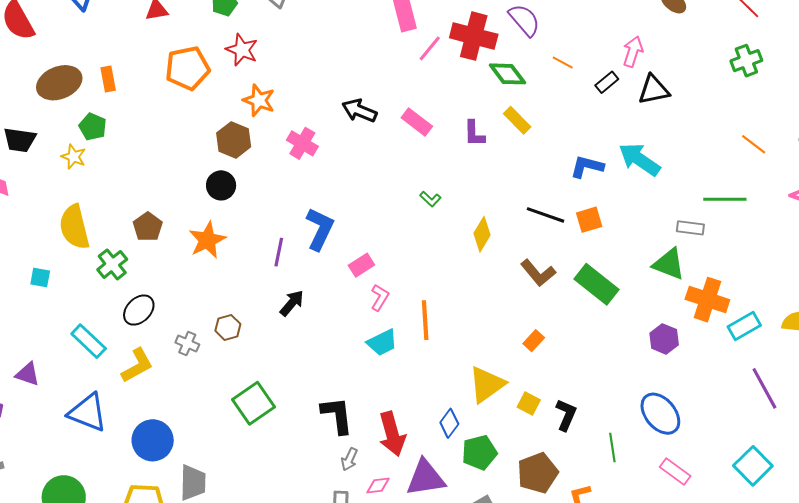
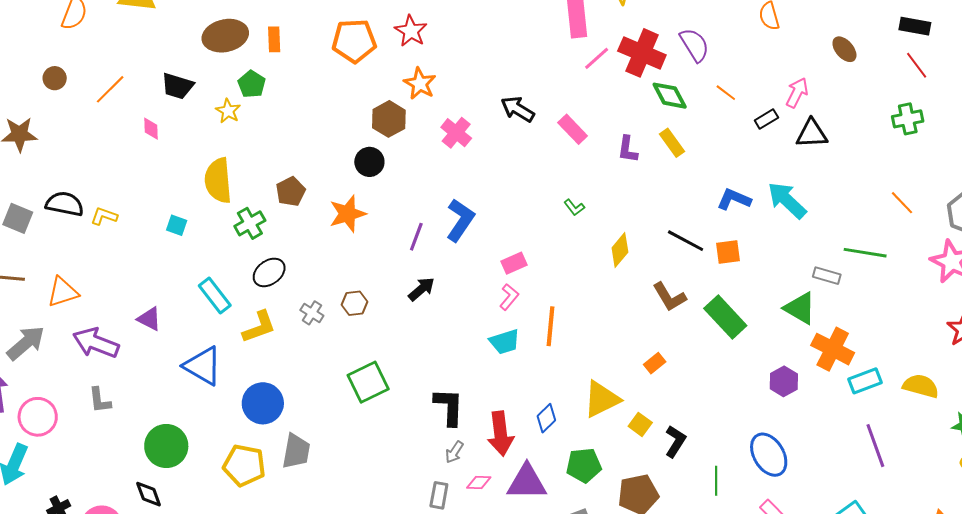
pink rectangle: (361, 265) -> (514, 263), moved
blue diamond: (449, 423) -> (546, 418), moved

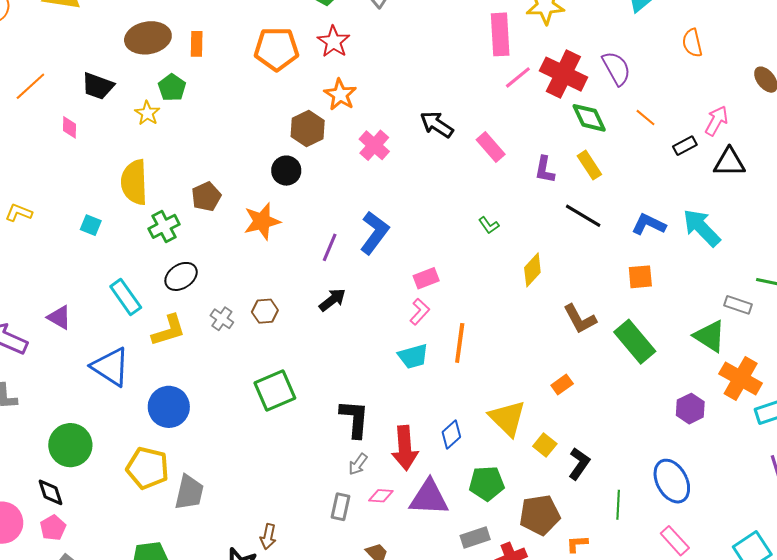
black line: (686, 241) -> (583, 216), moved
yellow triangle: (602, 399) -> (507, 418), turned -51
gray trapezoid: (296, 451) -> (189, 492), moved

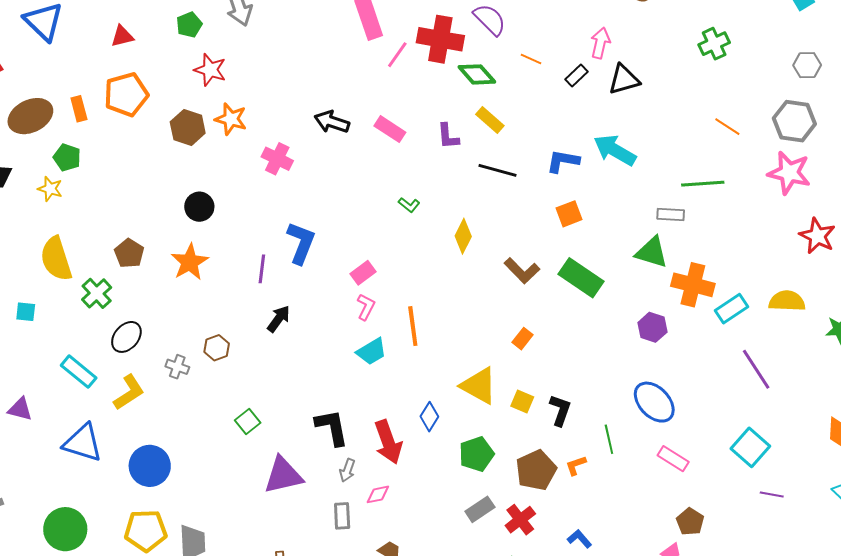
orange pentagon: (276, 49) -> (126, 94), moved
brown hexagon: (308, 128) -> (188, 127), moved
green square: (275, 391) -> (248, 422), size x0.6
purple triangle: (429, 498) -> (283, 475), moved
orange L-shape: (577, 544) -> (576, 465), moved

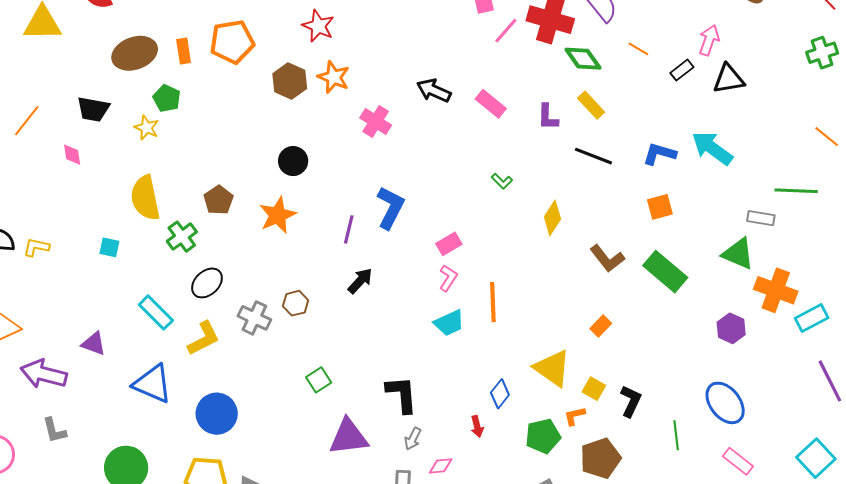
gray cross: (177, 367) -> (254, 318), size x1.4
red arrow: (388, 442) -> (477, 426), moved, size x0.5
orange L-shape: (576, 465) -> (575, 416), moved

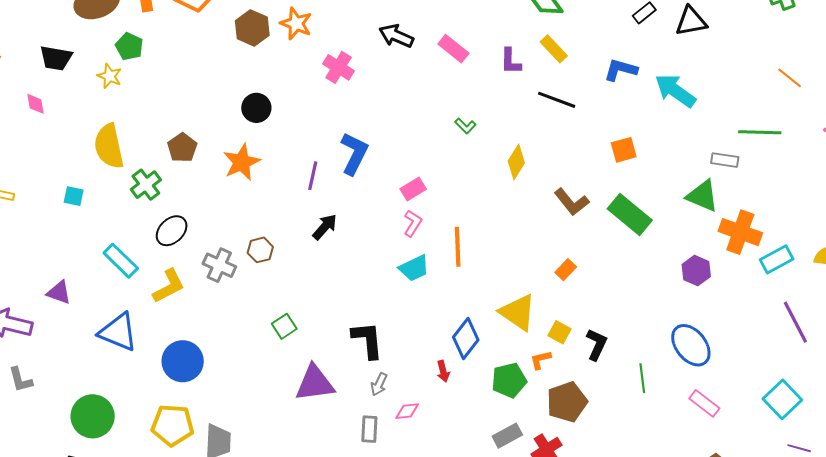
blue L-shape: (659, 154) -> (621, 70), moved
blue diamond: (500, 394) -> (466, 338), size x1.4

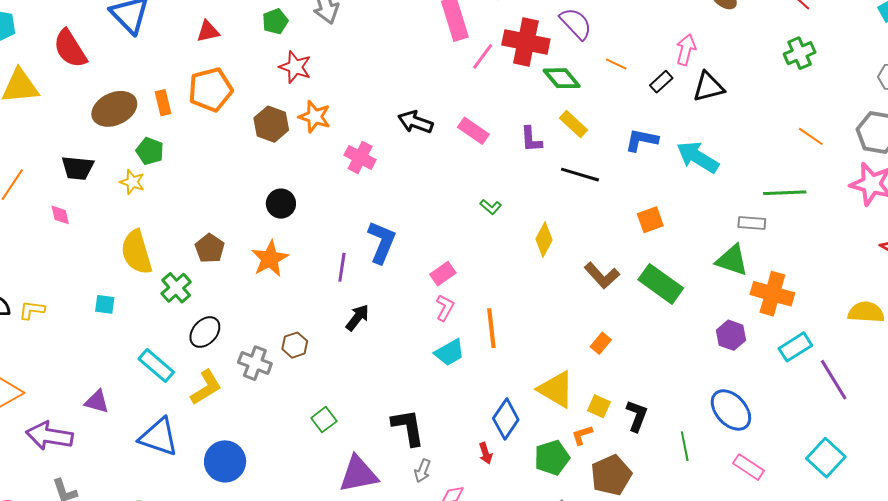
cyan rectangle: (777, 259) -> (795, 347), moved

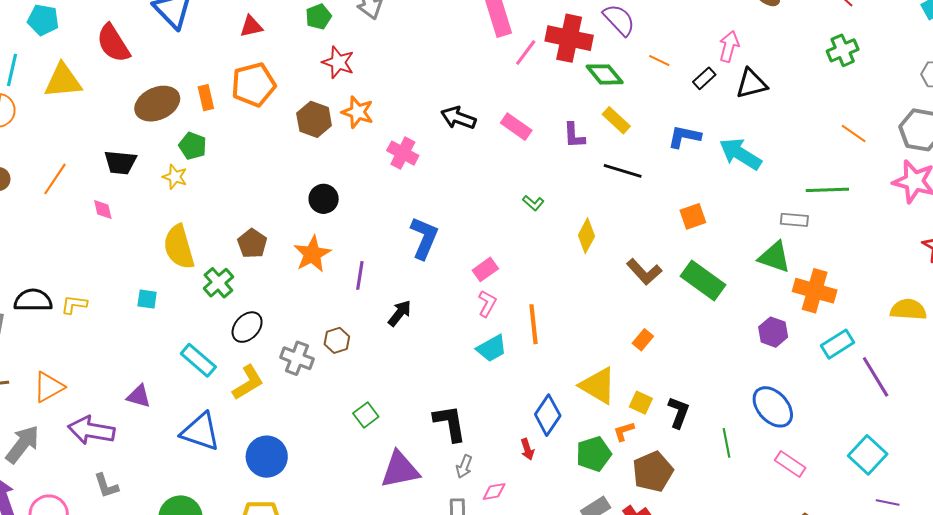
purple line: (342, 267) -> (360, 275), moved

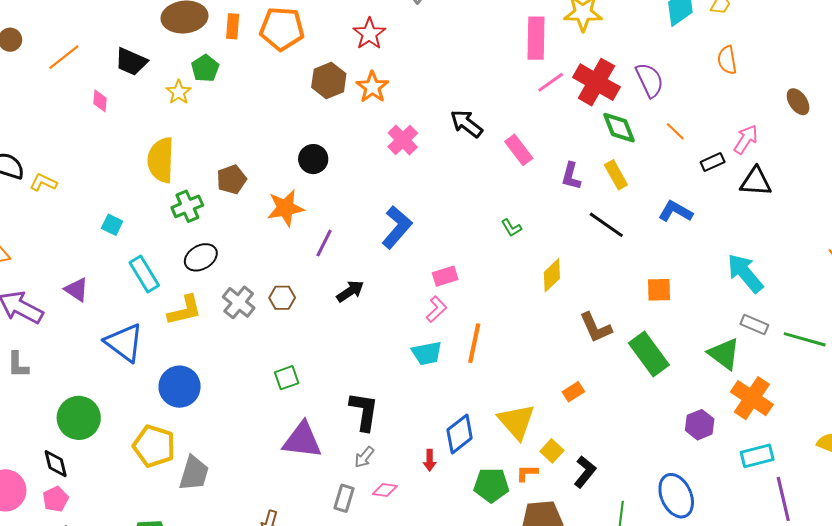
cyan arrow: (740, 154) -> (745, 273), moved
green line: (827, 190) -> (805, 339), moved
cyan square: (147, 299) -> (112, 225), moved

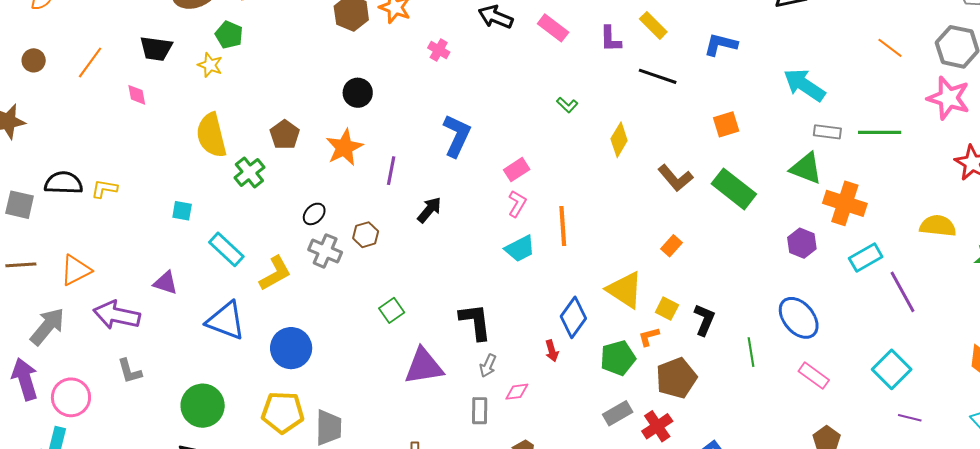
pink cross: (403, 140) -> (439, 50), size x0.7
black ellipse: (201, 257) -> (314, 214), moved, size x0.7

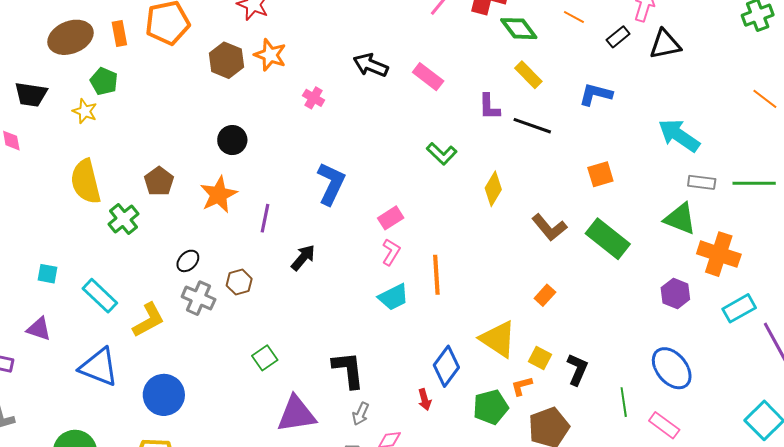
purple L-shape: (610, 39) -> (489, 107), moved
green L-shape: (567, 105) -> (442, 154), size x1.4
cyan square: (182, 211) -> (47, 274), moved
pink rectangle: (814, 376) -> (664, 425), moved

